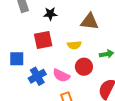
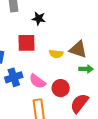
brown triangle: (90, 22) -> (78, 49), moved
red circle: (84, 67) -> (61, 88), moved

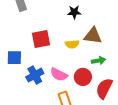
black star: (39, 19) -> (74, 12), moved
green arrow: (86, 69) -> (98, 61), moved

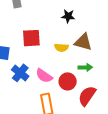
blue cross: (35, 75) -> (20, 73), turned -30

